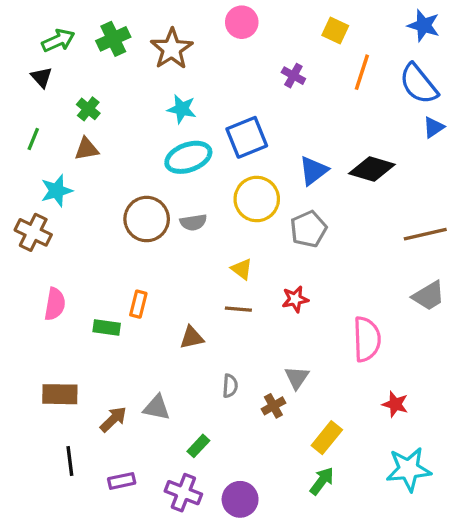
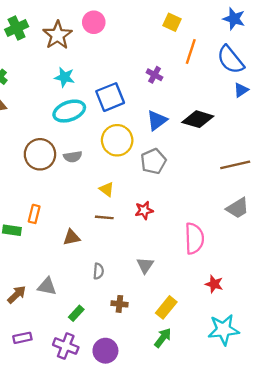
pink circle: (242, 22) -> (94, 22), moved
purple cross: (293, 76) -> (155, 75), moved
brown cross: (273, 406) -> (119, 304), moved, turned 35

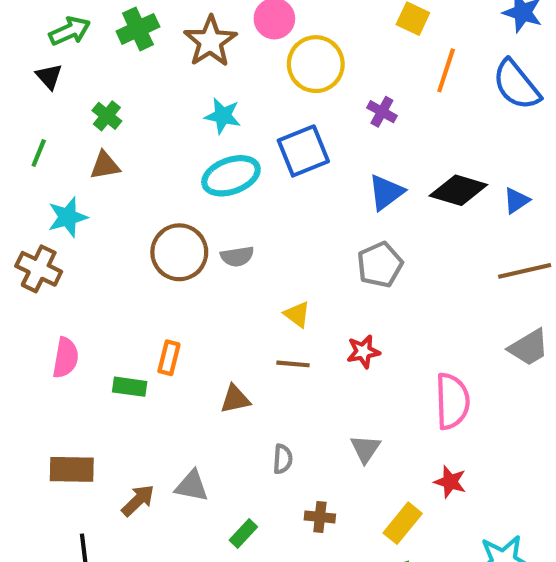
blue triangle: (241, 90) -> (516, 201), moved
yellow circle: (117, 140) -> (316, 64), moved
red star: (214, 284) -> (450, 482), moved

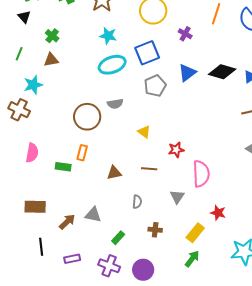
brown circle: (179, 252) -> (87, 117), moved
gray pentagon: (380, 265) -> (155, 86), moved
brown line: (293, 364) -> (149, 169), moved
pink semicircle: (452, 401) -> (201, 174), moved

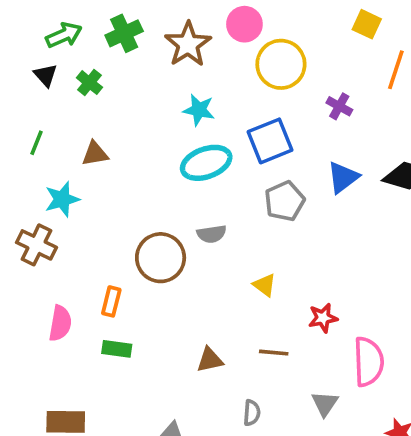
green cross: (52, 36) -> (89, 83), moved
orange rectangle: (82, 153) -> (111, 301), moved

